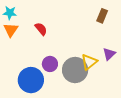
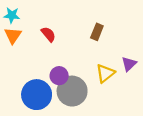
brown rectangle: (102, 16) -> (97, 32), moved
gray circle: (75, 70) -> (72, 91), moved

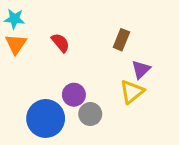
purple triangle: (129, 64) -> (141, 69), moved
gray circle: (72, 91) -> (90, 114), size x0.6

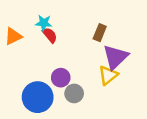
cyan star: (14, 19) -> (44, 23), moved
orange triangle: (16, 44) -> (13, 36), turned 30
purple triangle: (141, 69) -> (115, 57), size x1.6

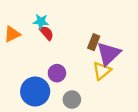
brown rectangle: (100, 33) -> (94, 42), moved
gray circle: (74, 93) -> (72, 100), moved

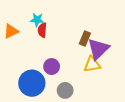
red semicircle: (47, 33) -> (42, 30), turned -136
yellow triangle: (102, 71) -> (92, 64), turned 30

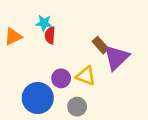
brown rectangle: (85, 38) -> (100, 45), turned -64
yellow triangle: (92, 64) -> (86, 76), moved, turned 30

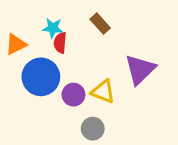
brown rectangle: (100, 45) -> (100, 24), moved
blue circle: (38, 98) -> (41, 77), moved

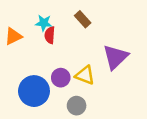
blue circle: (41, 77) -> (34, 91), moved

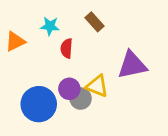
red semicircle: (50, 35) -> (67, 48), moved
purple triangle: (115, 57) -> (132, 65), turned 32
gray circle: (77, 106) -> (81, 99), moved

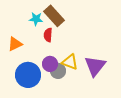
brown rectangle: (94, 22) -> (54, 16), moved, size x1.5
orange triangle: (15, 41) -> (15, 44), moved
purple triangle: (132, 65) -> (95, 66), moved, turned -40

